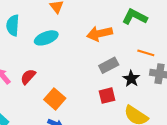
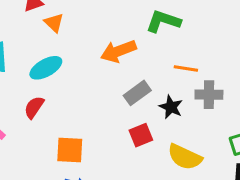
red semicircle: (28, 77) -> (34, 107), moved
orange square: (55, 99) -> (70, 150), turned -30

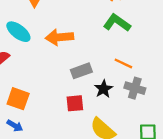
orange arrow: (118, 51) -> (59, 37), moved
cyan ellipse: (46, 68) -> (18, 32), turned 50

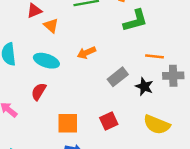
green L-shape: (117, 23) -> (135, 21), turned 148
orange arrow: (59, 37) -> (86, 53), size x0.7
red square: (75, 103) -> (109, 121), moved

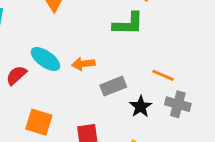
green L-shape: (135, 21) -> (128, 24), moved
orange arrow: (86, 53) -> (83, 64), moved
cyan ellipse: (46, 61) -> (45, 59), moved

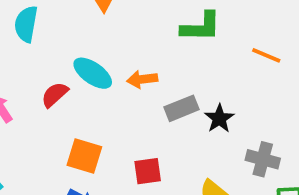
orange line: (163, 75) -> (266, 55), moved
gray cross: (178, 104) -> (263, 159), moved
black star: (141, 107) -> (219, 119), moved

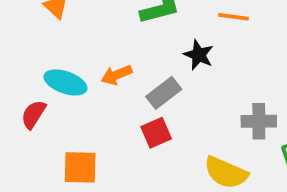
black star: (219, 119) -> (199, 55), moved
red square: (148, 171) -> (156, 133), moved

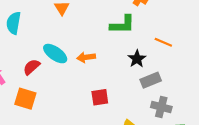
gray rectangle: (164, 93) -> (151, 80), moved
orange square: (80, 167) -> (25, 99), moved

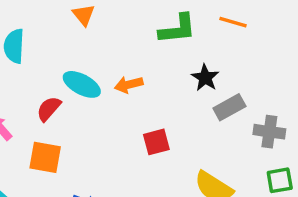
orange line: (163, 42) -> (233, 22), moved
gray cross: (161, 107) -> (269, 132), moved

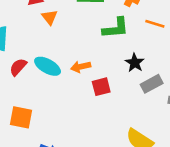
red semicircle: (49, 109) -> (18, 67), moved
red square: (156, 142) -> (101, 87), moved

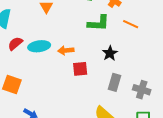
cyan ellipse: (48, 66) -> (39, 46), turned -45
gray rectangle: (152, 84) -> (114, 82), moved, turned -54

